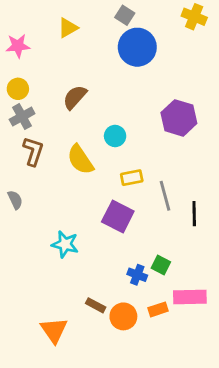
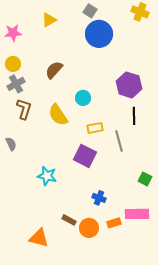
black line: (194, 214) -> (134, 116), moved
green square: (161, 265) -> (145, 179), moved
orange triangle: (54, 330) -> (39, 238), turned -40

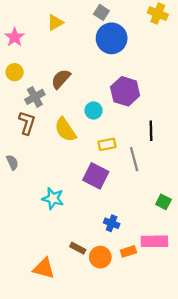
pink star: (13, 33) -> (15, 37), turned -30
gray cross: (16, 84) -> (35, 97), moved
purple hexagon: (129, 85) -> (125, 91), moved

